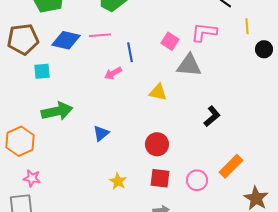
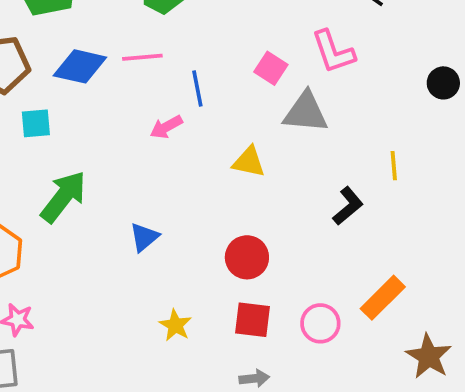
yellow line: (247, 26) -> (394, 166), moved
pink L-shape: (204, 32) -> (333, 52), turned -116
green arrow: (57, 111) -> (63, 197), turned -40

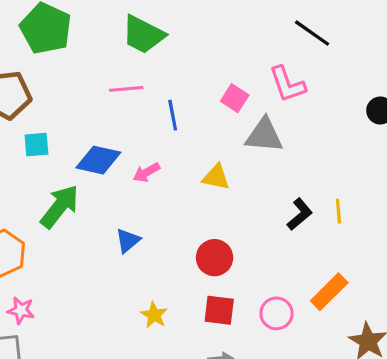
blue diamond: (80, 66) -> (98, 160), moved
pink arrow: (166, 127) -> (146, 172), moved
yellow line: (394, 166) -> (338, 211), moved

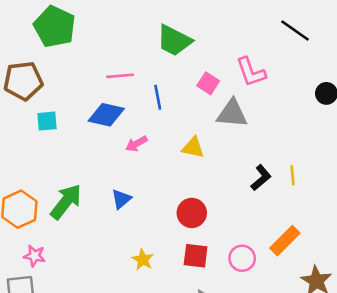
black line: (312, 33) -> (295, 30), moved
green trapezoid: (143, 35) -> (174, 41), moved
blue diamond: (98, 160) -> (106, 115), moved
green arrow: (60, 207) -> (66, 202), moved

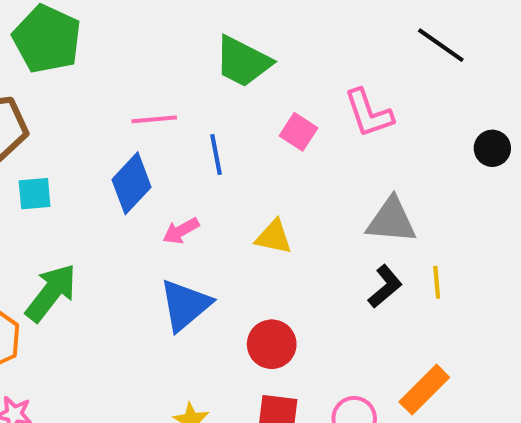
gray triangle: (232, 114) -> (391, 220), moved
blue diamond: (106, 115) -> (131, 183), turned -60
blue triangle: (121, 199) -> (185, 305), moved, size x1.6
green arrow: (66, 202) -> (51, 293), moved

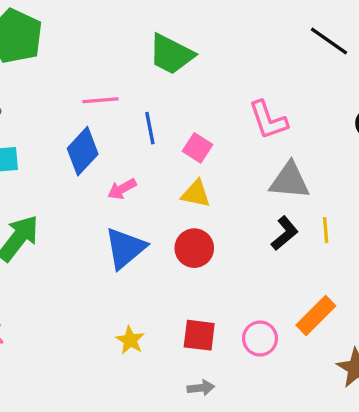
pink L-shape: (369, 113) -> (268, 120), moved
pink square: (299, 132) -> (198, 148), moved
red circle: (272, 344) -> (194, 248), moved

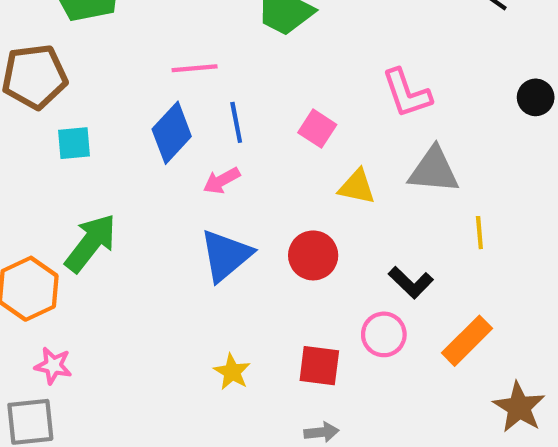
blue line: (150, 128) -> (236, 122), moved
yellow triangle: (196, 194) -> (357, 187), moved
black L-shape: (285, 233) -> (411, 282), moved, turned 84
pink circle: (260, 338) -> (384, 334), moved

